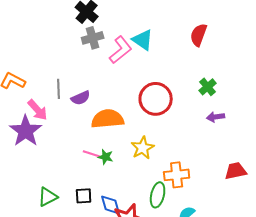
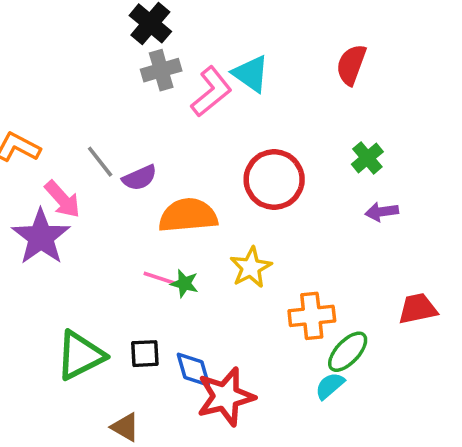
gray line: (59, 89) -> (100, 162), turned -36
green ellipse: (158, 195) -> (348, 352), moved, turned 30
green triangle: (48, 197) -> (80, 355), size x1.4

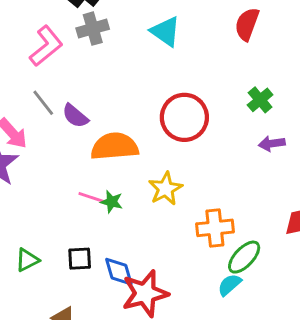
pink L-shape: (211, 92) -> (46, 46), moved
purple semicircle: (140, 178) -> (75, 116), turned 64
green triangle: (80, 355) -> (27, 260), size x0.6

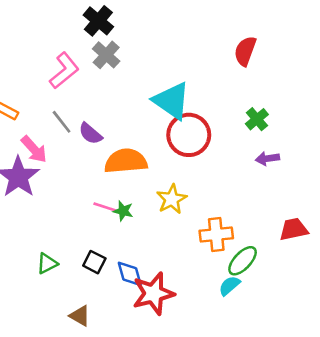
gray cross: (93, 29) -> (106, 55), turned -32
cyan triangle: (165, 31) -> (172, 101), moved, size x1.4
black square: (80, 259) -> (94, 262), turned 30

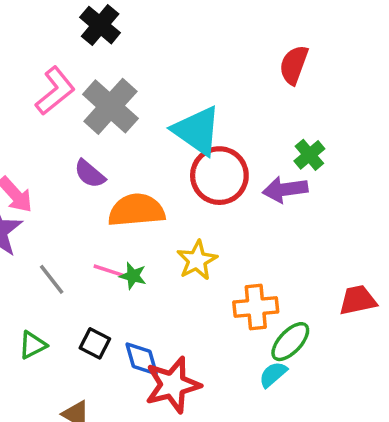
gray cross: (106, 55) -> (110, 106), moved, size x1.5
gray line: (62, 122) -> (52, 279), moved
purple arrow: (267, 158) -> (285, 189), moved, size x1.4

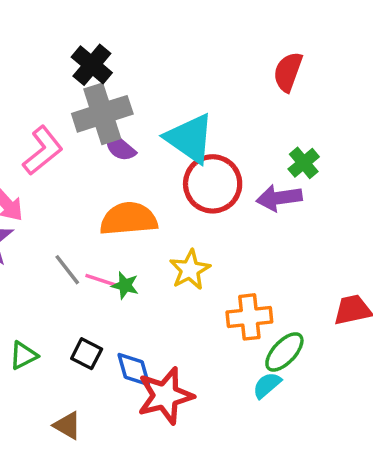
black cross: (100, 25) -> (92, 65), moved
pink L-shape: (55, 91) -> (43, 151), moved
gray cross: (110, 106) -> (102, 114), turned 30
purple semicircle: (90, 174) -> (120, 147), moved
gray line: (52, 279) -> (67, 270), moved

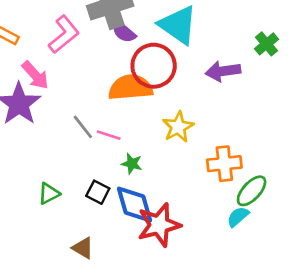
red circle: (213, 184) -> (154, 66), moved
purple arrow: (279, 198) -> (223, 71), moved
green star: (125, 285) -> (132, 164), moved
blue diamond: (134, 369) -> (135, 204), size x1.4

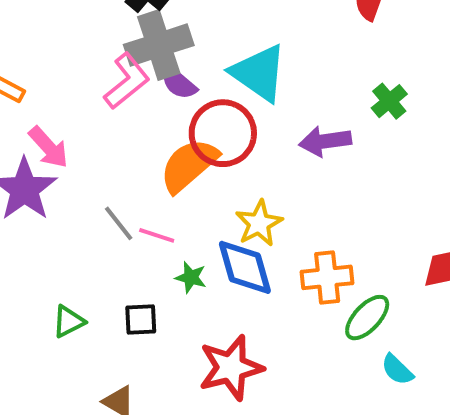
pink L-shape: (64, 34) -> (127, 81), moved
orange semicircle: (130, 87) -> (189, 165), turned -36
black square: (98, 192) -> (141, 320), turned -30
blue diamond: (135, 204) -> (245, 267), moved
cyan semicircle: (238, 217) -> (397, 370), moved, turned -95

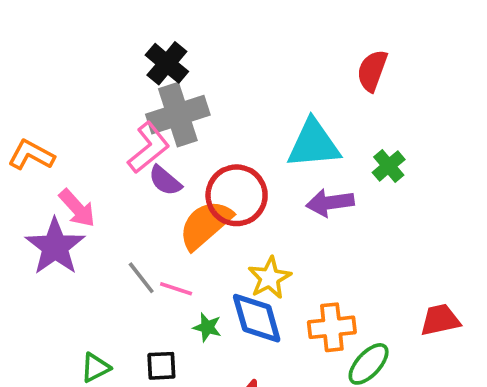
cyan triangle: (259, 73) -> (314, 144), moved, turned -40
purple semicircle: (179, 83) -> (165, 181), moved

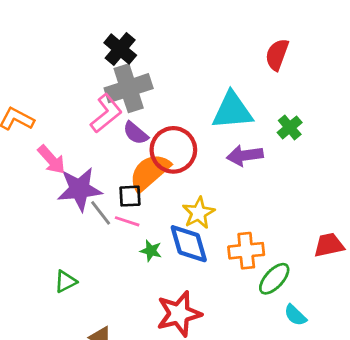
purple semicircle: (165, 181) -> (136, 133), moved
purple star: (55, 247) -> (80, 189), moved, turned 30
black square: (161, 366) -> (130, 196), moved

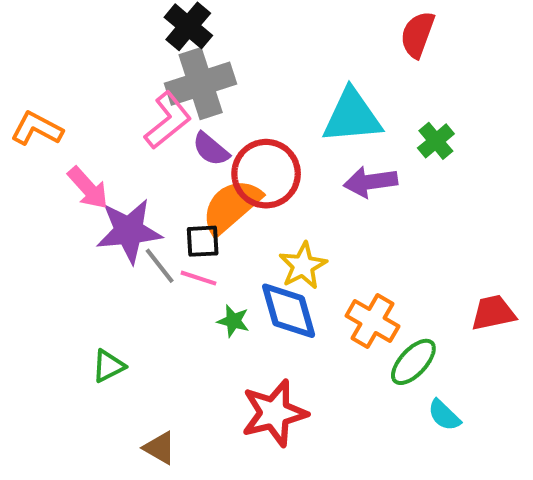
orange cross: (246, 251) -> (372, 321), turned 36

